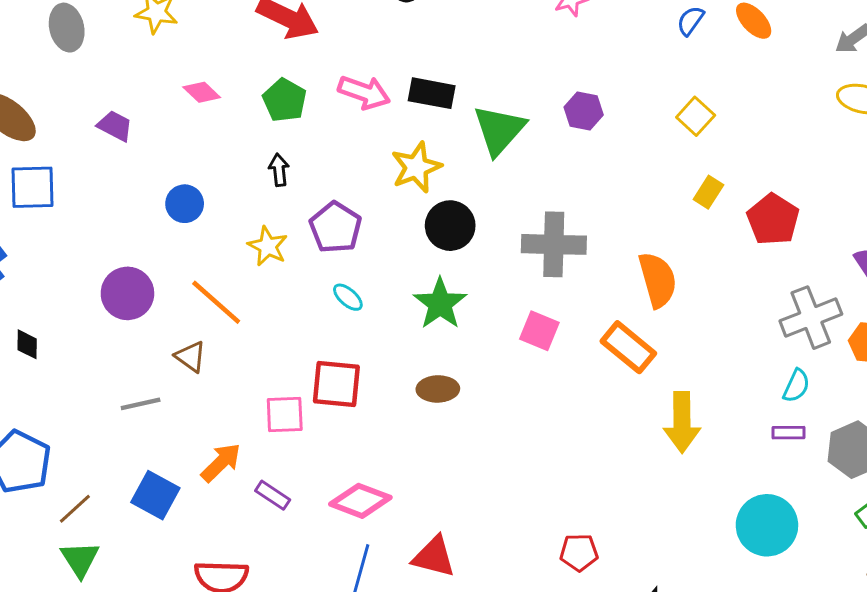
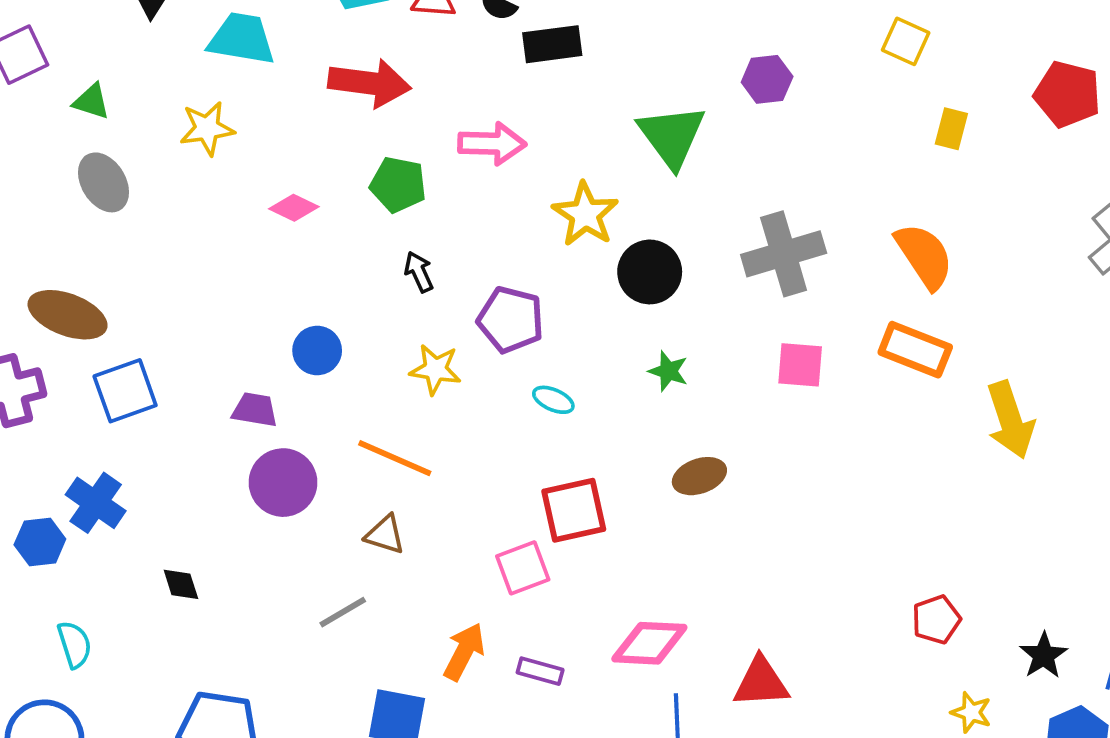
black rectangle: (432, 93) -> (552, 44), moved
purple trapezoid: (115, 126) -> (255, 410), moved
red pentagon: (773, 219) -> (1067, 94), moved
green star: (440, 304) -> (668, 371), size x0.6

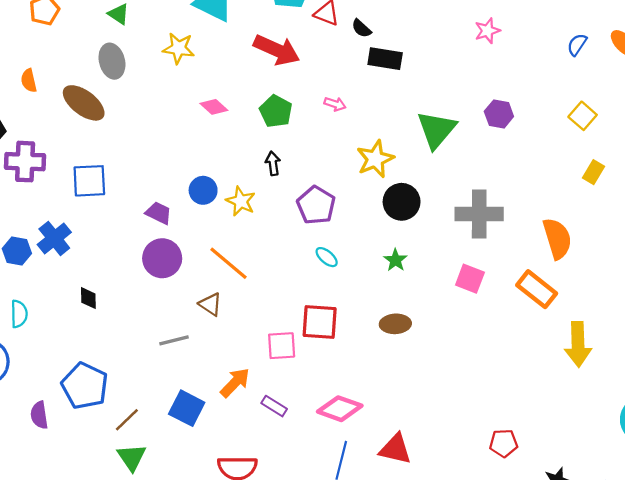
pink arrow: (492, 144) -> (335, 104), size x0.6
brown ellipse: (68, 315) -> (84, 103), moved
yellow star: (435, 369) -> (241, 201), moved

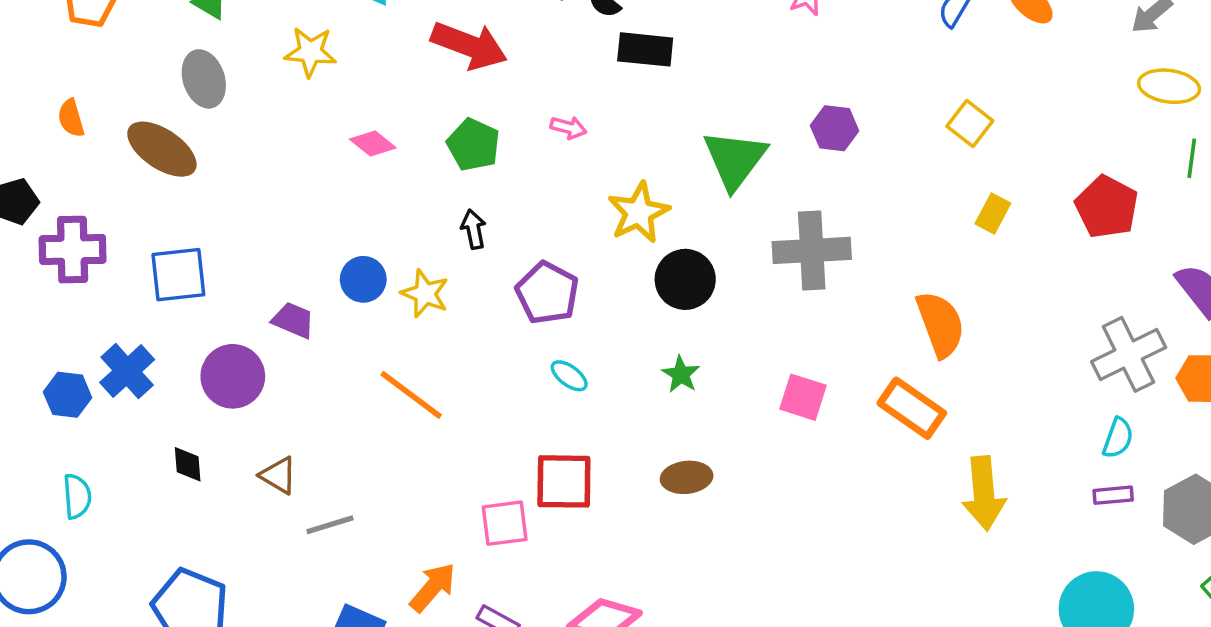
gray cross: (479, 214) -> (812, 250), moved
purple circle: (162, 258) -> (233, 376), moved
brown triangle: (210, 304) -> (278, 475), moved

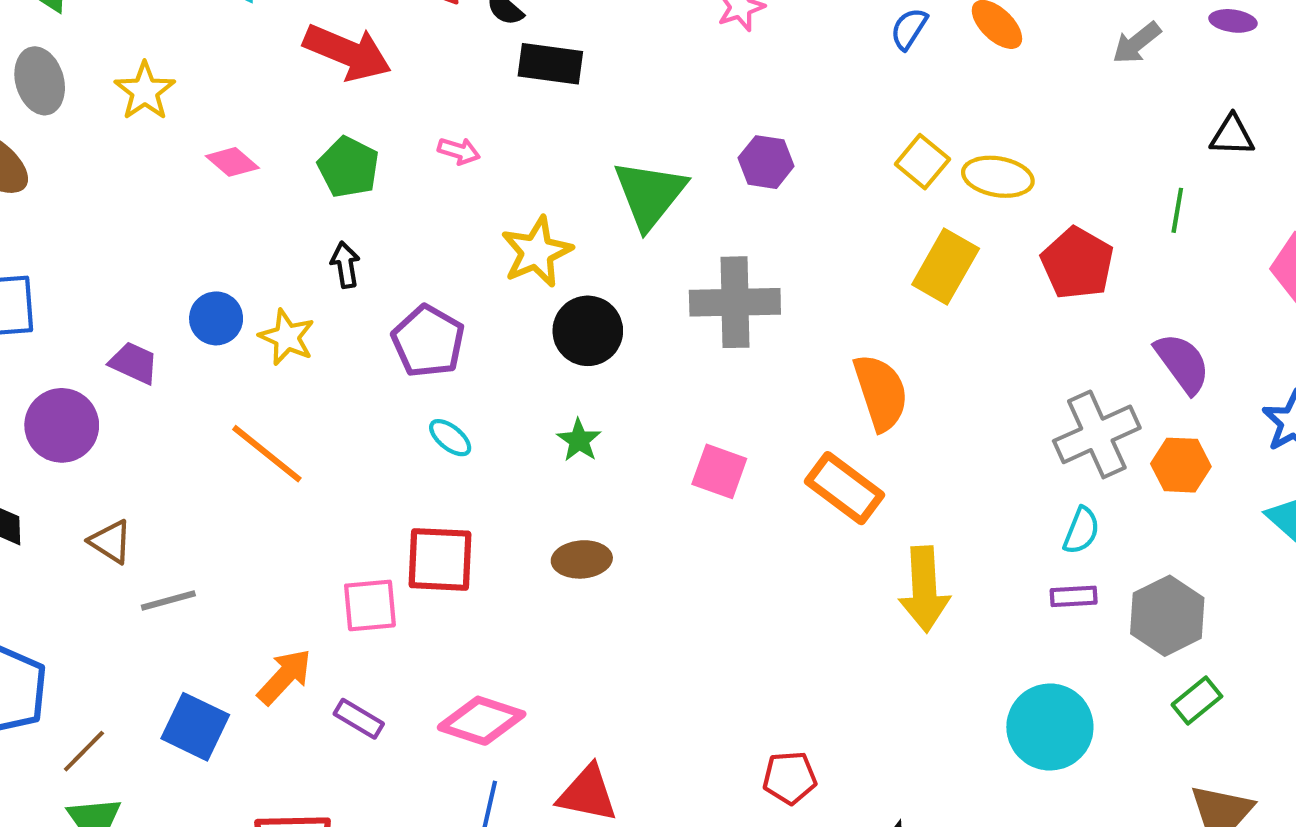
yellow star: (310, 52) -> (145, 91), moved, turned 30
yellow ellipse: (1169, 86) -> (998, 177), moved
yellow rectangle: (993, 214) -> (946, 267), size x1.6

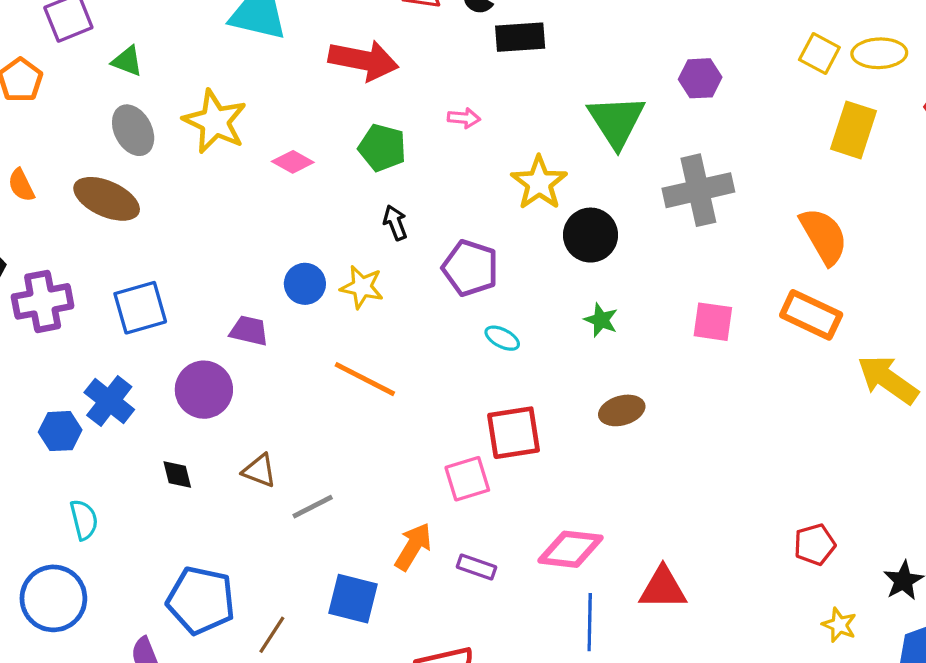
yellow star: (145, 91) -> (215, 122), size x1.4
yellow arrow: (924, 589) -> (888, 380), turned 140

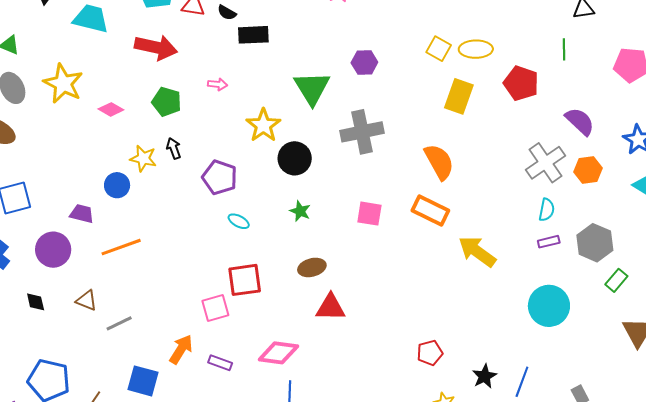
yellow star: (362, 287) -> (143, 158), moved
orange line: (365, 379) -> (121, 247), moved, turned -48
red triangle: (663, 588) -> (331, 307), moved

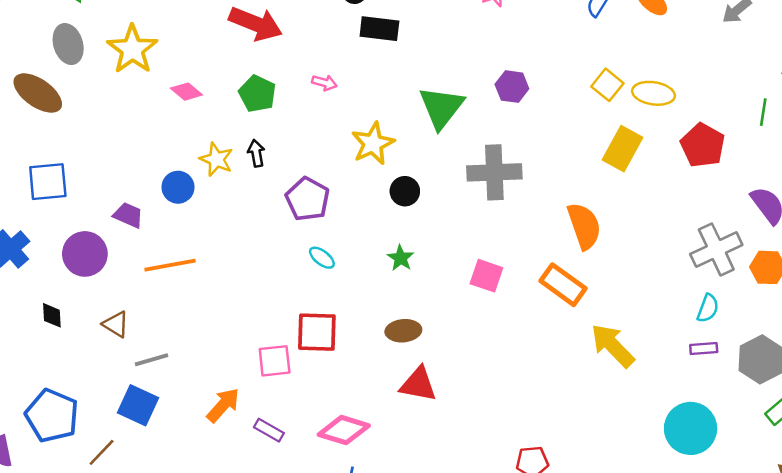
black circle: (295, 158) -> (405, 191), size x0.7
blue square: (143, 381) -> (138, 405), moved

